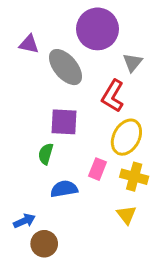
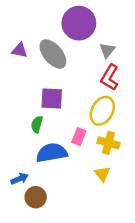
purple triangle: (29, 44) -> (20, 50), moved
red L-shape: (113, 96) -> (110, 77), moved
blue semicircle: (64, 189) -> (52, 153), size x1.4

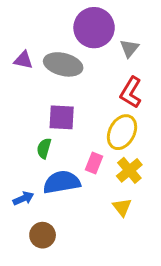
gray triangle: (107, 50) -> (129, 48), moved
gray ellipse: (53, 54) -> (63, 64), turned -36
yellow cross: (108, 143) -> (129, 170), turned 35
blue arrow: (20, 179) -> (23, 198), moved

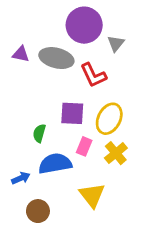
red L-shape: (131, 92) -> (93, 75), moved, turned -56
purple square: (62, 117) -> (72, 113), moved
yellow triangle: (122, 207) -> (92, 195), moved, size x1.5

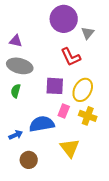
gray ellipse: (56, 58) -> (20, 66), moved
green semicircle: (39, 133) -> (16, 91), moved
yellow cross: (116, 153) -> (88, 116), turned -30

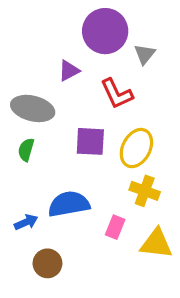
purple triangle: (16, 41) -> (69, 71), moved, turned -40
pink rectangle: (64, 111) -> (115, 227), moved
yellow triangle: (70, 148) -> (156, 244), moved, turned -45

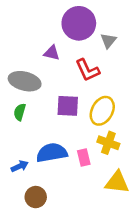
purple triangle: (69, 71) -> (52, 53), turned 42
pink rectangle: (115, 227) -> (84, 158), moved, turned -35

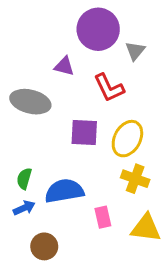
green semicircle: (20, 112) -> (24, 179), moved
pink rectangle: (84, 158) -> (103, 217), moved

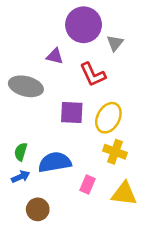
pink rectangle: (103, 217) -> (87, 185), turned 36

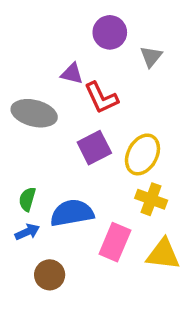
purple circle: (84, 25) -> (110, 32), size x0.7
red L-shape: (93, 75) -> (101, 98), moved
purple square: (72, 112) -> (94, 148), turned -30
pink rectangle: (87, 185) -> (115, 242), size x1.5

